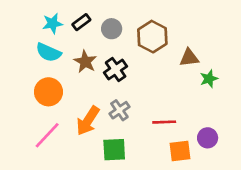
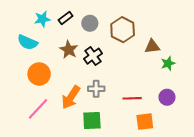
cyan semicircle: (48, 52) -> (27, 42), moved
gray cross: (119, 110) -> (96, 89), turned 35
purple circle: (208, 138) -> (167, 97), moved

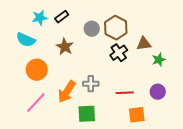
gray circle: (90, 23) -> (92, 29), moved
black cross: (93, 56) -> (119, 53), moved

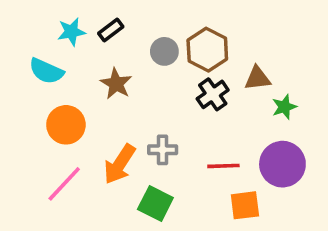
purple circle: (158, 92) -> (282, 164), size x1.6
green square: (87, 114) -> (155, 204), turned 30

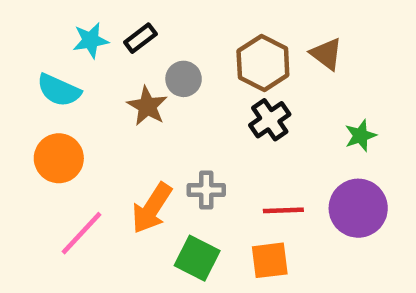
gray circle: (164, 51) -> (184, 79), moved
brown triangle: (257, 78) -> (326, 54), moved, turned 44
orange circle: (66, 125) -> (59, 158), moved
orange square: (245, 205) -> (270, 260), moved

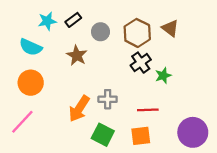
gray circle: (184, 79) -> (100, 32), moved
green star: (360, 136) -> (163, 76), moved
purple circle: (358, 208) -> (193, 132), moved
pink line: (81, 233) -> (22, 122), moved

